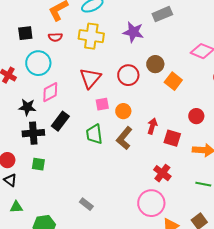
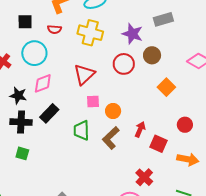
brown circle: (155, 64) -> (152, 55), moved
red circle: (128, 75) -> (124, 64), moved

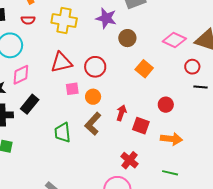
red circle: (124, 64) -> (95, 67), moved
red triangle: (84, 74) -> (61, 62), turned 35
green trapezoid: (81, 130) -> (63, 133), moved

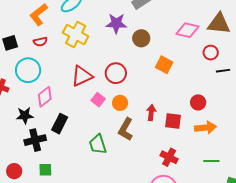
yellow cross: (64, 20) -> (76, 35), turned 30
pink square: (72, 89) -> (98, 100), turned -32
red circle: (166, 105) -> (198, 102), moved

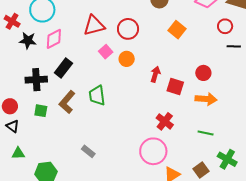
black star: (25, 115) -> (28, 41), moved
brown L-shape: (126, 129) -> (67, 102), moved

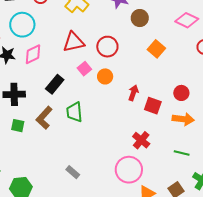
black rectangle: (63, 68) -> (55, 84), moved
gray rectangle: (88, 151) -> (73, 172), moved

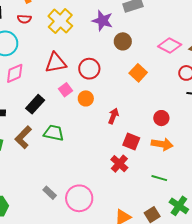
red square: (153, 106) -> (131, 142), moved
green trapezoid: (74, 112) -> (54, 133), turned 105
pink circle: (129, 170) -> (79, 198), moved

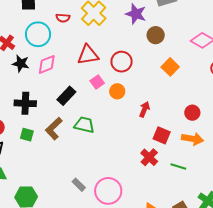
red semicircle: (24, 19) -> (63, 18), moved
green line: (159, 178) -> (178, 166), moved

